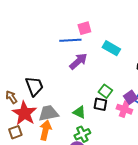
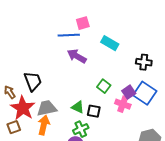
purple arrow: (78, 61) -> (77, 56), turned -108
black square: (100, 104) -> (94, 111), moved

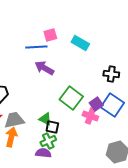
cyan rectangle: (110, 43) -> (80, 43), moved
green square: (104, 86) -> (71, 98), size x1.6
black square: (94, 111) -> (52, 127), moved

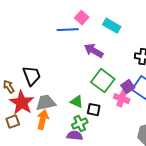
pink square: (50, 35) -> (82, 18), turned -32
purple arrow: (44, 68) -> (94, 51), moved
black square: (52, 127) -> (94, 110), moved

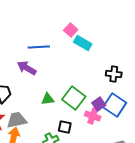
pink square: (82, 18) -> (71, 30), moved
purple arrow: (94, 51) -> (27, 68), moved
green triangle: (77, 102) -> (48, 99), moved, turned -32

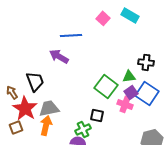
cyan rectangle: (83, 43) -> (130, 15), moved
green triangle: (48, 99) -> (129, 76), moved

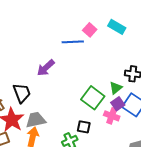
blue line: (71, 35) -> (73, 42), moved
purple arrow: (59, 56) -> (46, 68), turned -72
green triangle: (129, 76) -> (116, 88), turned -32

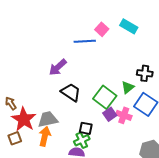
black trapezoid: (22, 93) -> (71, 92), moved, turned -35
purple square: (118, 104) -> (110, 114), moved
black square: (84, 127) -> (86, 128), moved

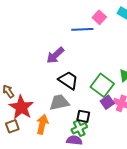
gray trapezoid: (48, 119) -> (59, 102), moved

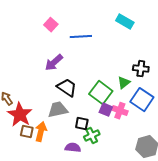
pink square: (99, 17) -> (51, 25), moved
purple square: (107, 102) -> (106, 110), turned -32
brown square: (12, 126) -> (27, 132), moved, turned 32
green cross: (79, 128) -> (92, 136), moved

